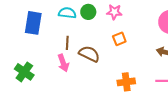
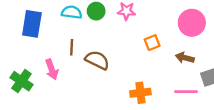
orange square: (119, 39) -> (152, 43), moved
pink arrow: (63, 63) -> (52, 69), moved

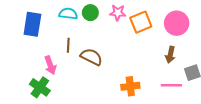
orange square: (152, 43) -> (141, 22), moved, size x1.5
brown arrow: (185, 58) -> (170, 55), turned -91
green cross: (21, 81) -> (40, 87), moved

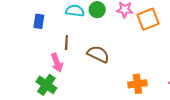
blue rectangle: (32, 24) -> (39, 21), size x0.6
brown line: (68, 45) -> (66, 43), moved

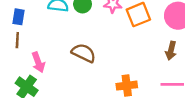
brown line: (66, 43) -> (17, 40), moved

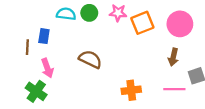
blue rectangle: (18, 17) -> (44, 36), moved

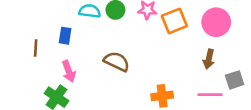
brown line: (27, 47) -> (36, 48), moved

